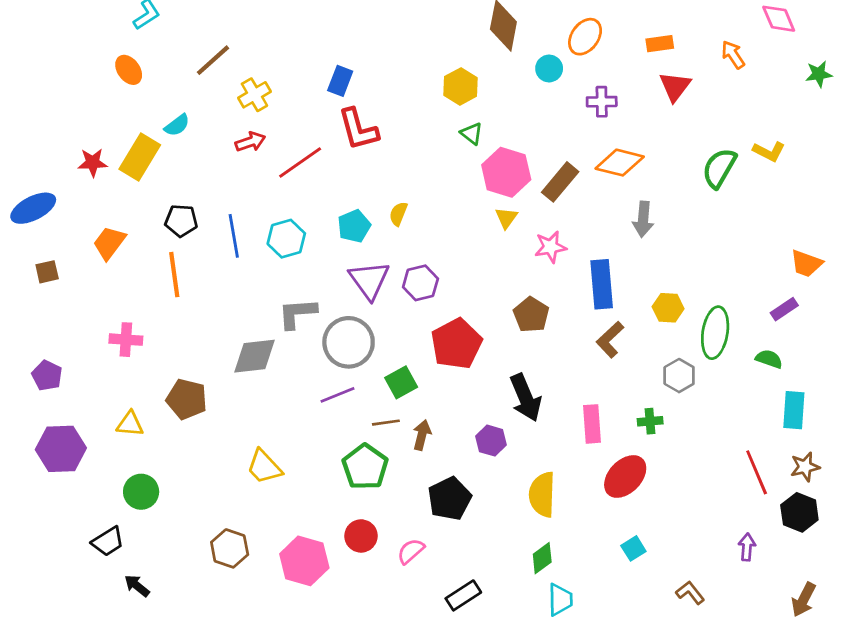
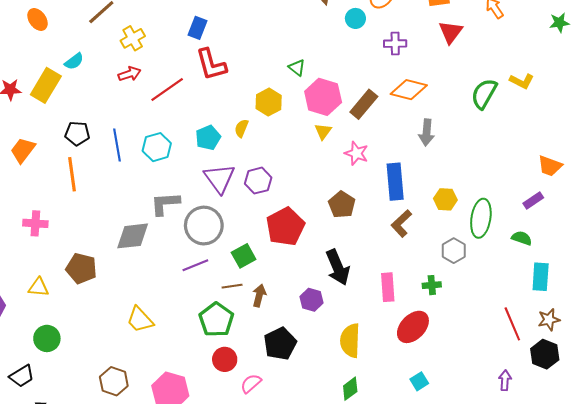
yellow hexagon: (461, 86) -> (269, 102), moved
pink star: (550, 247) -> (356, 153), turned 30
red circle: (361, 536) -> (225, 359), moved

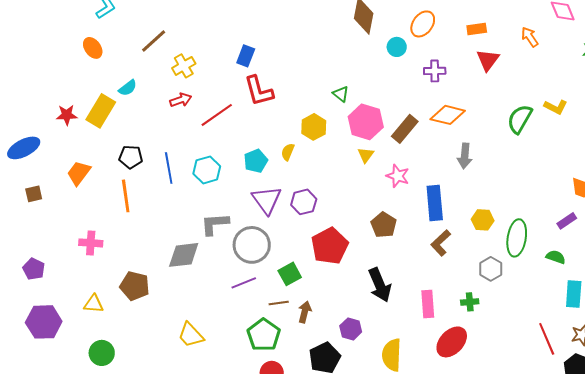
purple hexagon: (311, 300) -> (351, 329), moved

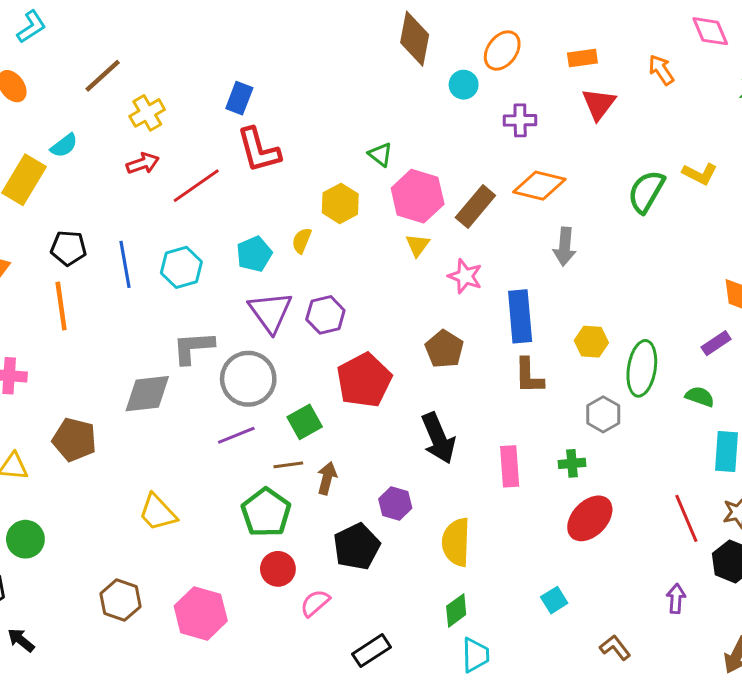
brown L-shape: (441, 243) -> (529, 376), turned -48
red ellipse: (452, 342) -> (590, 518), moved

